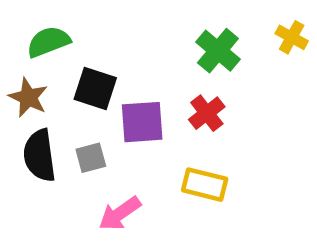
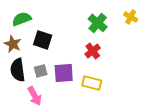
purple square: (142, 122) -> (64, 73), moved
pink arrow: (120, 214) -> (35, 96), moved, turned -84

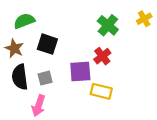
yellow cross: (131, 17) -> (144, 19), turned 32
purple square: (64, 73) -> (80, 72), moved
pink arrow: (35, 96) -> (39, 106), turned 48

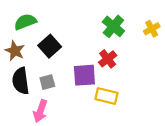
yellow cross: (144, 19) -> (152, 29), moved
black square: (47, 44) -> (50, 46), turned 30

